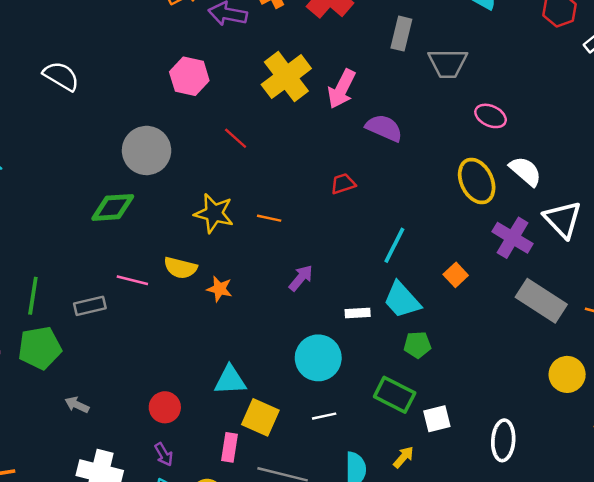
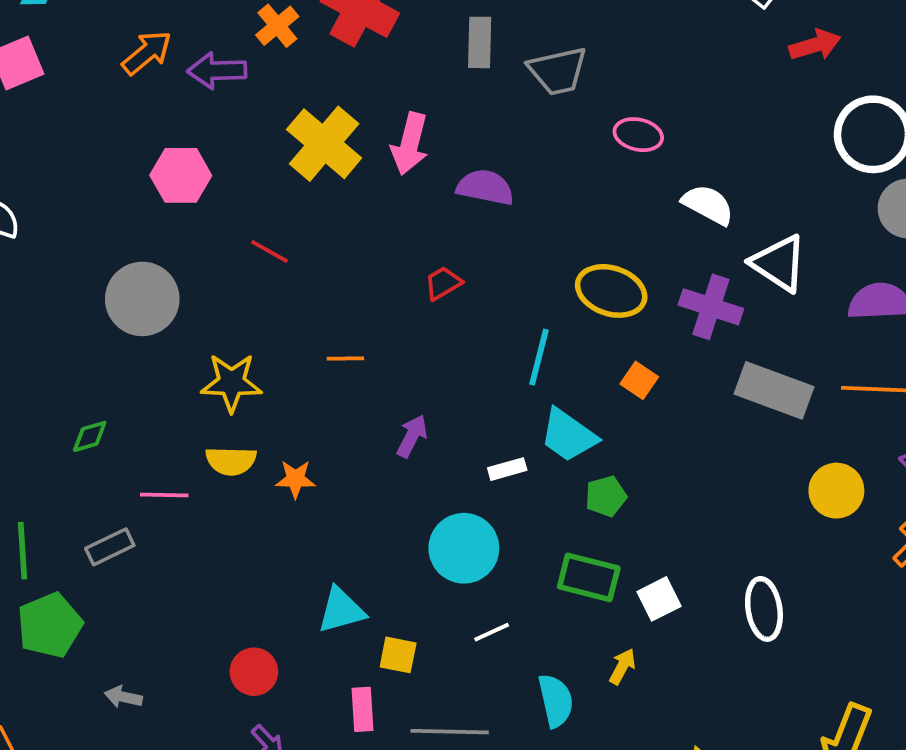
yellow ellipse: (477, 181) -> (611, 291), moved, turned -33
green diamond: (113, 207) -> (90, 436), moved, size x0.6
yellow star: (214, 213) -> (231, 383), moved
yellow square: (260, 417) -> (398, 655), size x0.7

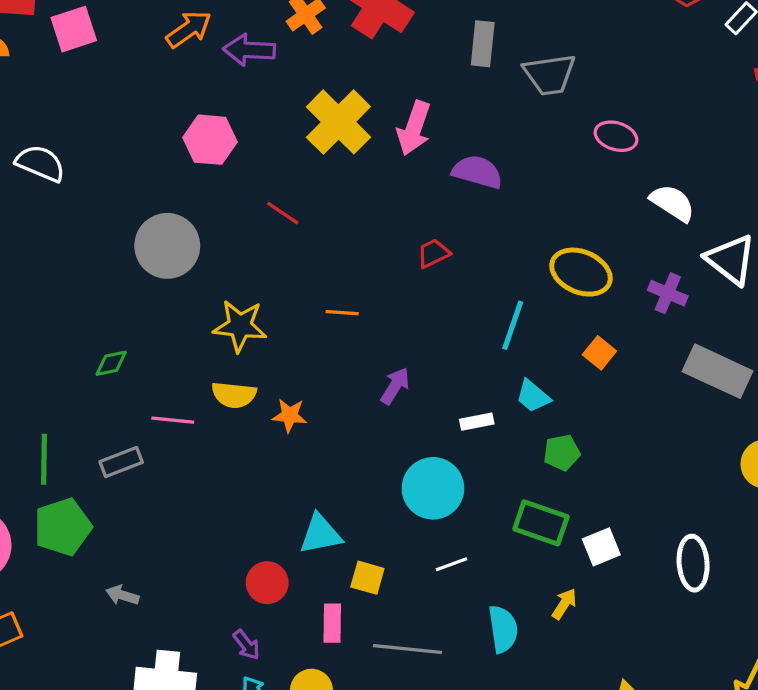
purple cross: (711, 307) -> (668, 293), size x0.7
cyan trapezoid: (568, 435) -> (533, 396), size x0.7
red circle: (254, 672) -> (267, 583), moved

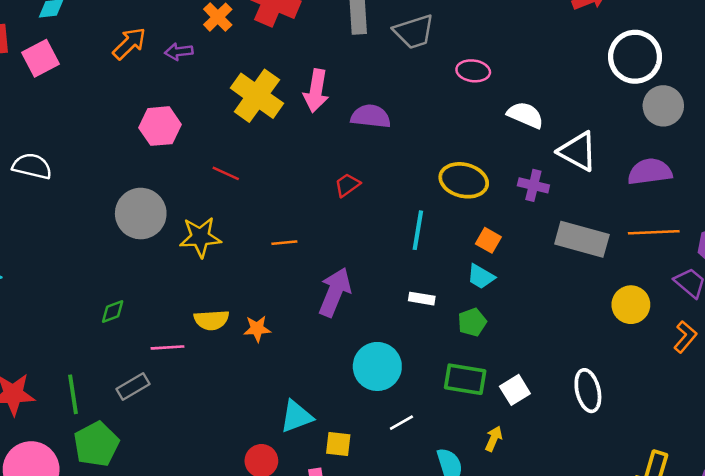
purple arrow: (249, 50) -> (179, 52), size x0.7
yellow star: (240, 326) -> (200, 237), moved
purple arrow: (395, 386) -> (335, 292), size x1.6
cyan trapezoid: (533, 396) -> (481, 277), moved
white rectangle: (477, 422) -> (422, 299), moved, turned 30

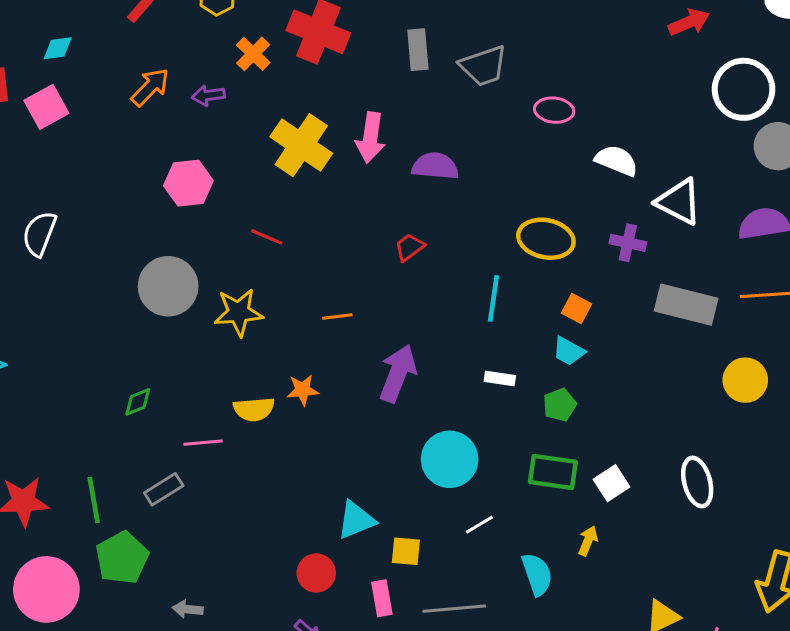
white semicircle: (32, 166) -> (39, 234), turned -81
orange star: (257, 329) -> (303, 390), moved

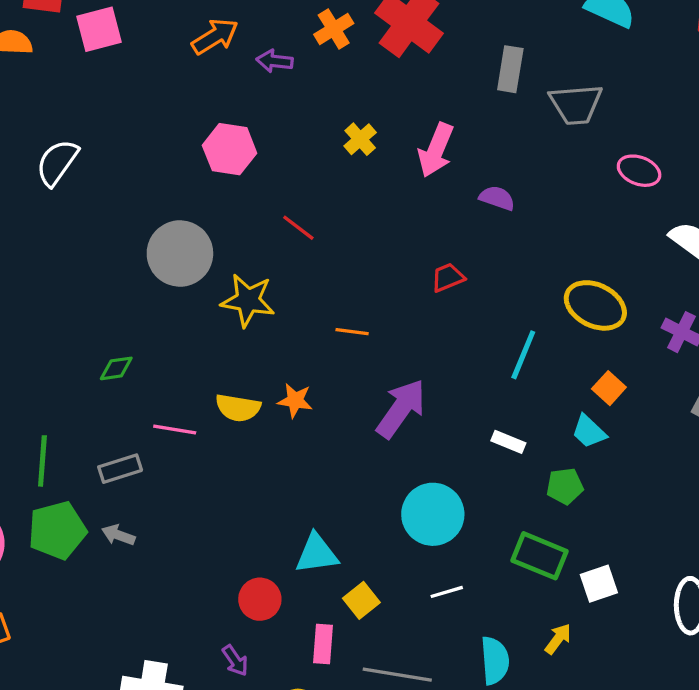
yellow cross: (301, 145) -> (360, 139), size x0.5
purple semicircle: (435, 166) -> (497, 198), size x0.7
yellow square: (406, 551) -> (361, 600), turned 32
gray arrow: (188, 609) -> (118, 535), moved

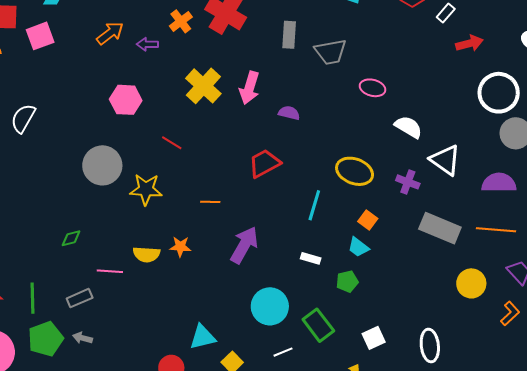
yellow cross: (360, 139) -> (203, 86), size x1.8
red trapezoid: (448, 277) -> (264, 163), size x1.6
green rectangle: (539, 556) -> (318, 325), moved, turned 36

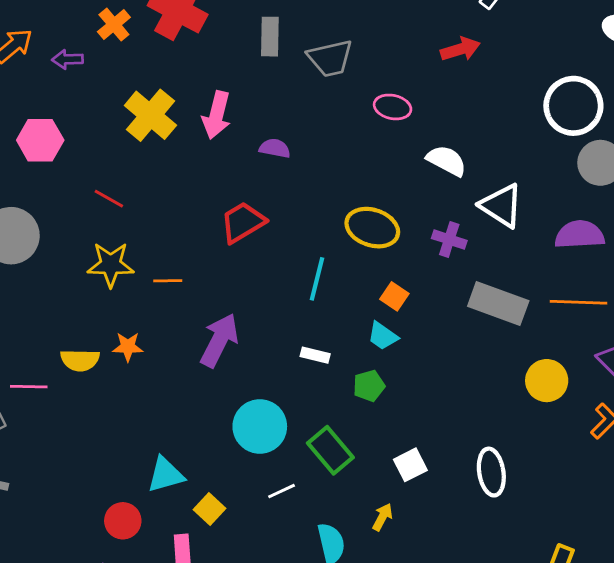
red arrow: (469, 43) -> (460, 49), moved
yellow star: (146, 189) -> (111, 265), moved

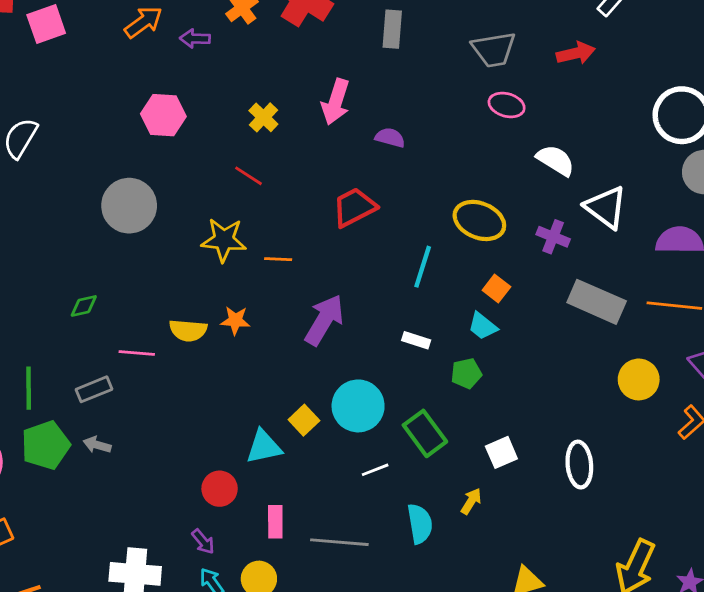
gray trapezoid: (330, 58) -> (494, 49), moved
yellow cross: (150, 115) -> (263, 117), moved, size x0.6
red line: (109, 199) -> (248, 176), moved
yellow square: (210, 509) -> (304, 420), moved

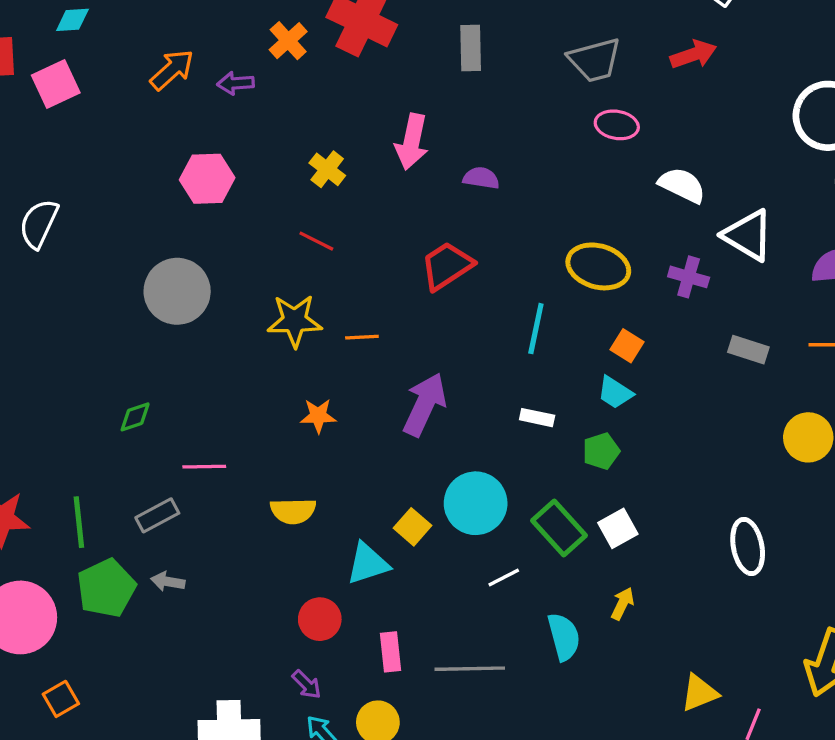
gray rectangle: (597, 302) -> (748, 350), size x0.6
yellow semicircle: (188, 330) -> (293, 511), moved
white square: (501, 452) -> (618, 528), moved

